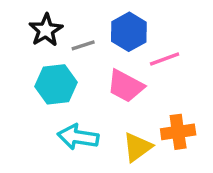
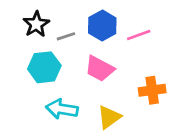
pink line: (165, 59) -> (139, 35), moved
orange cross: (178, 132) -> (152, 90), moved

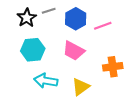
gray line: (66, 36) -> (49, 11), moved

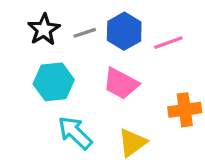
gray line: (49, 11) -> (85, 33), moved
cyan arrow: (46, 81) -> (75, 133), turned 35

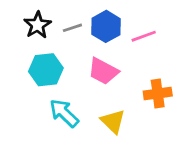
yellow triangle: (132, 143) -> (113, 121), turned -40

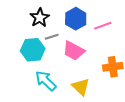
black star: (37, 25) -> (40, 18), moved
gray line: (72, 28) -> (52, 37), moved

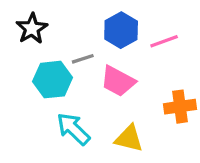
black star: (40, 18) -> (32, 29), moved
yellow triangle: (81, 87) -> (129, 138), turned -30

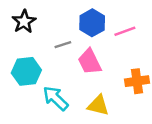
cyan hexagon: (53, 80) -> (26, 71), moved
pink trapezoid: (118, 81) -> (90, 62), turned 36

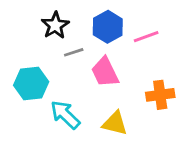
black star: (24, 22) -> (55, 25), moved

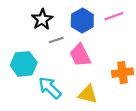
pink line: (146, 37) -> (114, 16), moved

